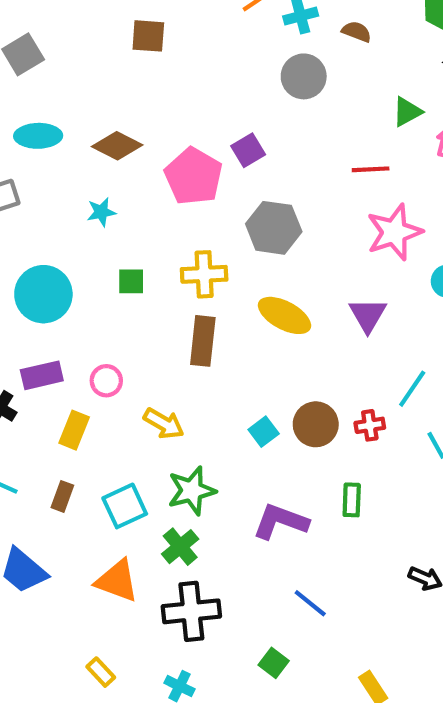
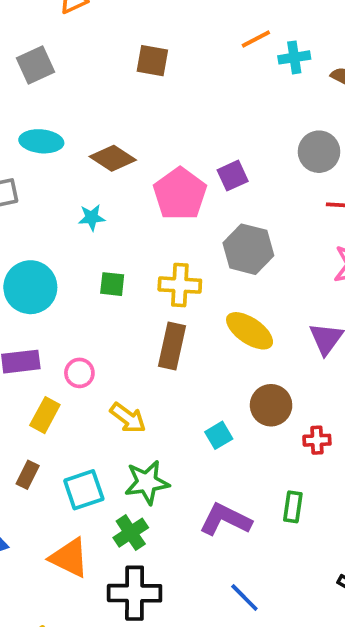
gray circle: (304, 76) -> (319, 152), moved
brown circle: (316, 424) -> (271, 405), moved

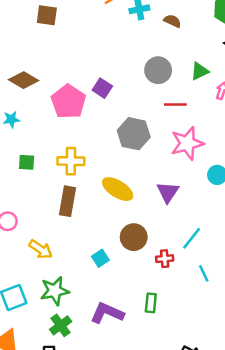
purple square: (233, 176) -> (102, 88), turned -30
gray hexagon: (248, 249) -> (134, 134), moved
green cross: (131, 533) -> (61, 325), moved

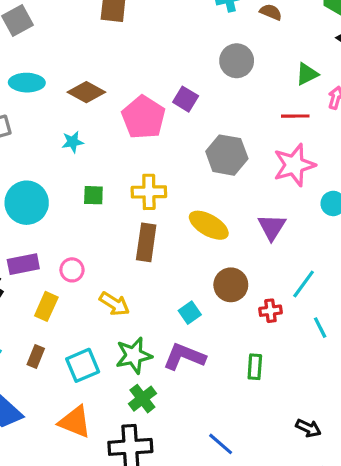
gray circle: (158, 70) -> (237, 61), moved
red line: (175, 104) -> (295, 116), moved
purple L-shape: (107, 313) -> (184, 357), moved

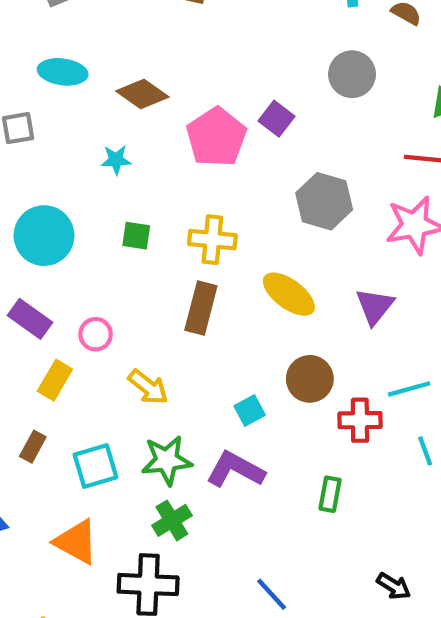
purple rectangle: (23, 264) -> (30, 319), turned 40
cyan line: (304, 284) -> (409, 389), turned 32
red cross: (270, 311) -> (360, 420), size x1.4

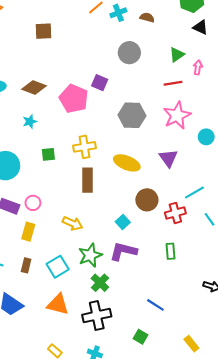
pink circle: (96, 334) -> (33, 203), moved

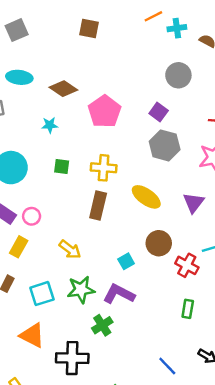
purple square: (100, 83) -> (159, 112), moved
red cross: (175, 213) -> (187, 265), turned 30
green rectangle: (170, 251) -> (188, 309), moved
green cross: (100, 283) -> (102, 325), moved
blue line: (155, 305) -> (167, 366), moved

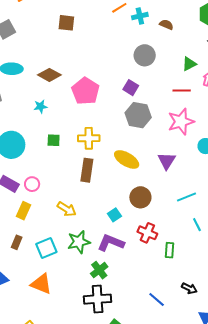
red cross: (187, 265) -> (147, 233), moved
black cross: (72, 358) -> (98, 299), moved

